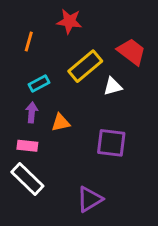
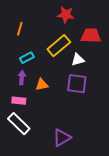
red star: (69, 21) -> (66, 15), moved
red trapezoid: (131, 52) -> (91, 36), turned -35
purple square: (111, 143) -> (77, 84), moved

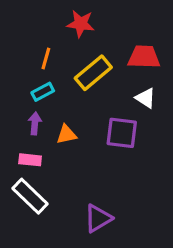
red star: (66, 15) -> (81, 24), moved
orange line: (20, 29) -> (46, 59), moved
white triangle: (78, 60) -> (146, 98), moved, turned 48

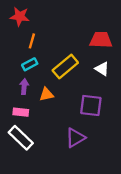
red star: (81, 24) -> (20, 16), moved
yellow rectangle: (93, 73) -> (65, 67), moved
purple square: (122, 133) -> (91, 105), moved
purple triangle: (98, 218) -> (75, 138), moved

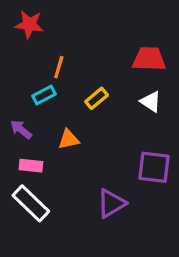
orange line: (32, 41) -> (59, 67), moved
yellow rectangle: (65, 67) -> (97, 98), size x0.6
purple arrow: (24, 87) -> (21, 130), moved, turned -56
purple square: (91, 105) -> (154, 167), moved

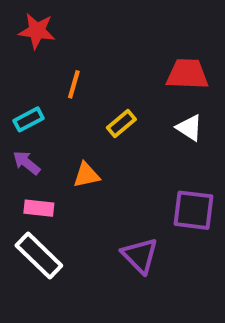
cyan rectangle: (44, 95) -> (29, 119), moved
purple triangle: (111, 203) -> (140, 256), turned -44

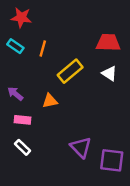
cyan rectangle: (29, 119) -> (15, 46), moved, turned 63
yellow rectangle: (121, 124) -> (70, 71), size x1.5
purple square: (194, 210) -> (112, 160), moved
white rectangle: (39, 256) -> (23, 147), size x0.6

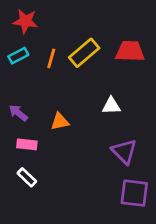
cyan rectangle: (15, 46) -> (18, 56), turned -63
yellow rectangle: (70, 71) -> (84, 53), moved
white triangle: (109, 73) -> (111, 106), moved, turned -35
purple triangle: (81, 147) -> (124, 152), moved

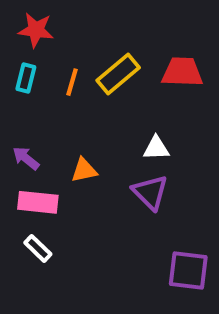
cyan rectangle: (18, 56) -> (26, 78), turned -48
pink rectangle: (27, 144) -> (38, 202), size x1.4
purple triangle: (124, 152) -> (150, 192), moved

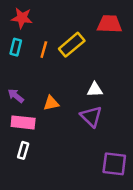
red trapezoid: (182, 72) -> (109, 24), moved
white rectangle: (38, 248) -> (23, 150), turned 63

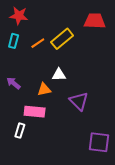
orange line: (44, 50) -> (38, 43), turned 40
white triangle: (95, 90) -> (59, 75), moved
pink rectangle: (23, 122) -> (35, 112), moved

